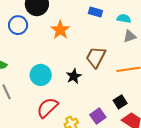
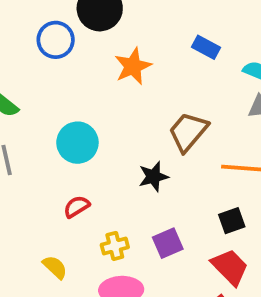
black star: (74, 76) -> (153, 177), moved
black square: (120, 102) -> (232, 221), moved
red semicircle: (47, 108) -> (77, 207), size x0.6

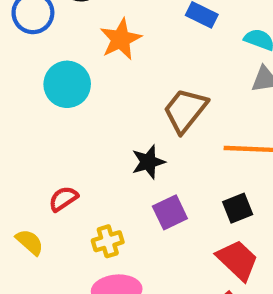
cyan circle: (77, 143) -> (67, 84), moved
purple square: (168, 243) -> (170, 212), moved
yellow semicircle: (55, 267) -> (30, 242), moved

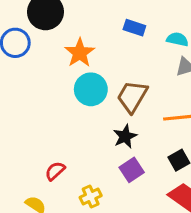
cyan circle: (67, 84) -> (91, 89), moved
black star: (148, 162) -> (125, 136), moved

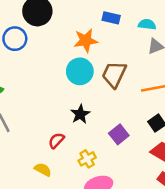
orange star: (80, 53) -> (86, 41), moved, turned 30
black star: (125, 136) -> (80, 114), moved

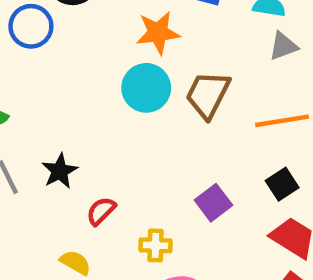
black star: (80, 114) -> (60, 171), moved
yellow cross: (87, 159) -> (156, 245), turned 30

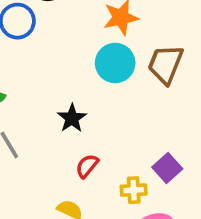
black star: (60, 171) -> (72, 118), moved
purple square: (213, 203) -> (167, 168), moved

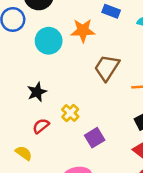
cyan circle: (115, 63) -> (49, 41), moved
yellow cross: (134, 190) -> (70, 113), moved, turned 36

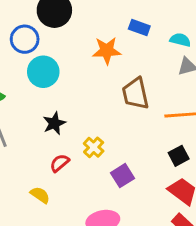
cyan circle: (49, 41) -> (43, 72), moved
brown trapezoid: (107, 68) -> (135, 94), turned -44

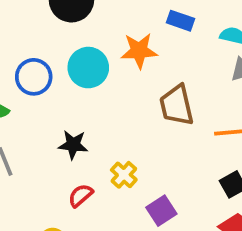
blue circle: (25, 39) -> (34, 77), moved
cyan circle: (43, 72) -> (88, 68), moved
black star: (54, 123) -> (73, 145), turned 30

